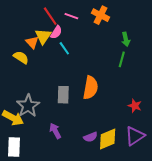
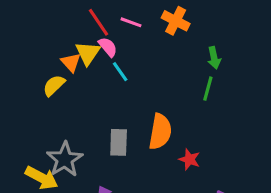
pink semicircle: (56, 32) -> (108, 47), turned -72
yellow semicircle: (21, 57) -> (54, 85), turned -77
red star: (135, 106) -> (189, 159), moved

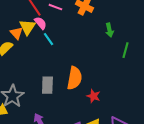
green line: (208, 89) -> (125, 50), moved

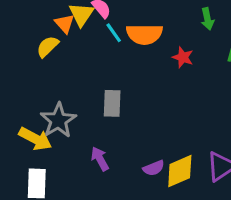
orange semicircle: (74, 78) -> (144, 34), moved, turned 80
red star: (93, 96) -> (183, 57), moved

